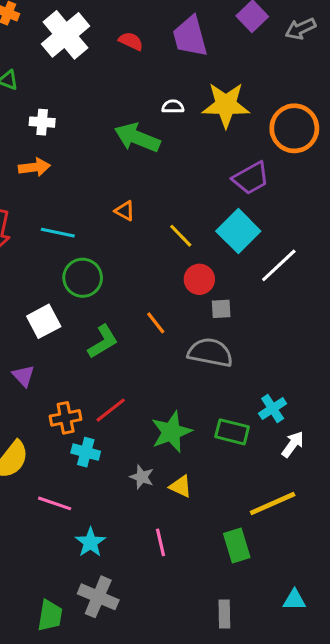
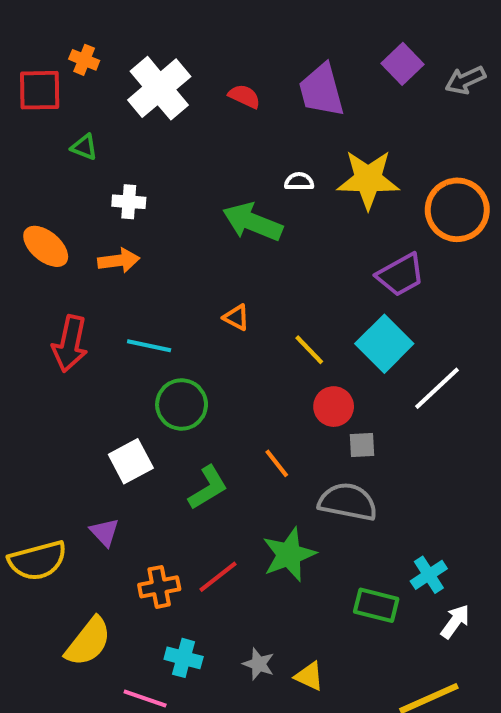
green star: (171, 432) -> (289, 555), moved
cyan cross: (86, 452) -> (184, 658), moved

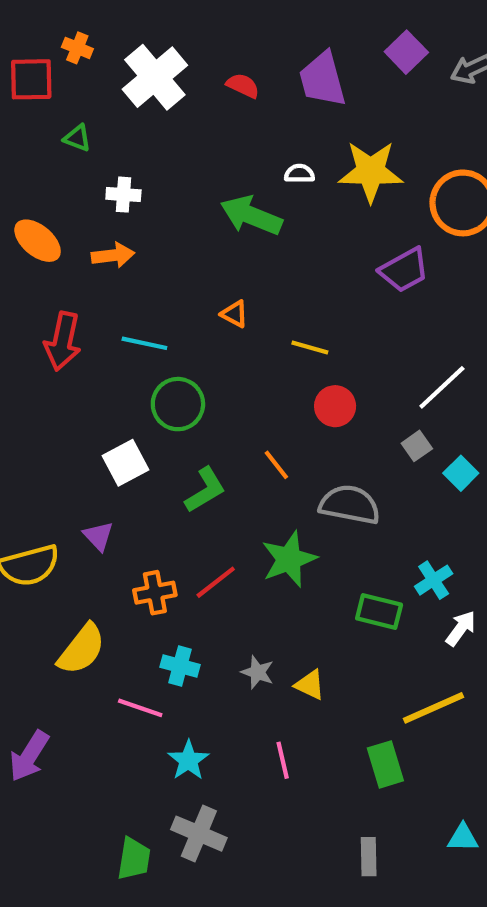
cyan square: (384, 344) -> (461, 473), moved, size x0.6
yellow line: (309, 350) -> (310, 348), turned -30
gray square: (362, 445) -> (417, 446), moved, turned -32

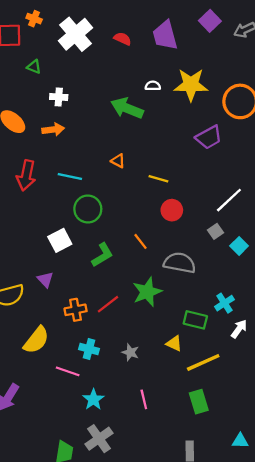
yellow triangle: (310, 685) -> (174, 343), moved
yellow line: (434, 708) -> (203, 362), moved
gray cross: (199, 834) -> (99, 439), turned 32

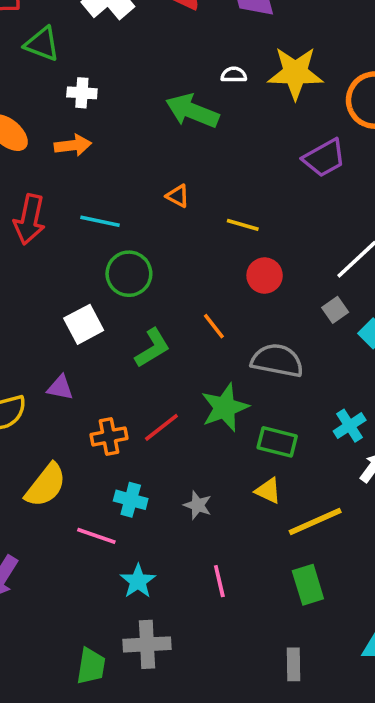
green triangle: (34, 67) -> (42, 44), size x1.5
purple triangle: (45, 280) -> (60, 388), turned -36
green rectangle: (195, 320) -> (277, 442), moved
gray cross: (99, 439) -> (147, 644), turned 32

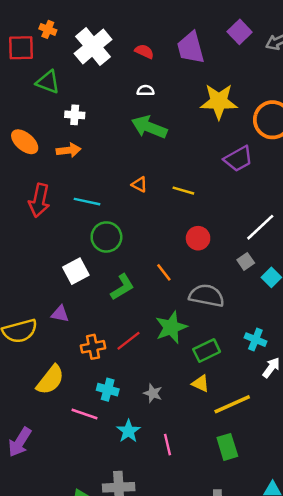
white semicircle: (234, 75) -> (146, 90), moved
yellow line: (243, 225) -> (183, 191), moved
cyan cross: (350, 426) -> (255, 340), turned -35
green rectangle: (277, 442) -> (207, 351), turned -40
cyan star: (138, 581) -> (128, 431), moved

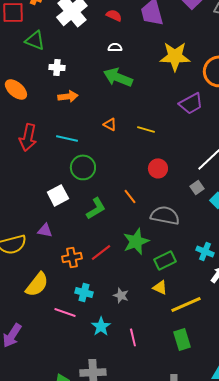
orange arrow: (69, 150) -> (68, 96), moved

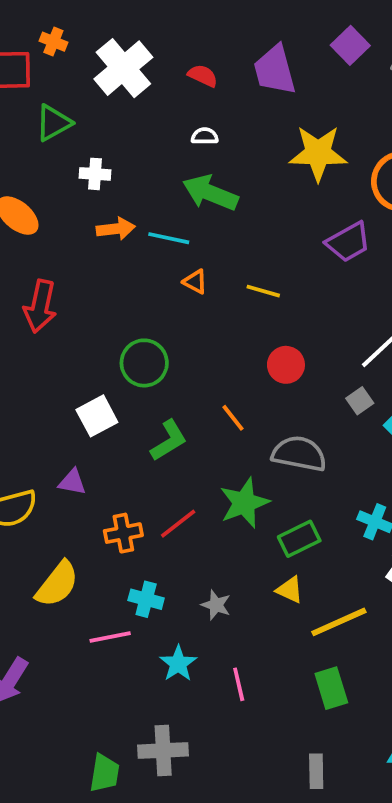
green triangle: (35, 40) -> (53, 123), turned -50
cyan line: (67, 138) -> (169, 238), moved
pink line: (65, 312) -> (110, 637), turned -30

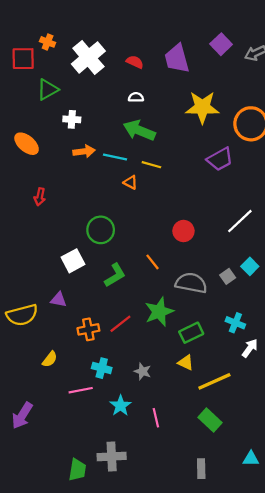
yellow line: (263, 291) -> (151, 165), moved
red arrow: (40, 306) -> (40, 197), size x0.6
gray square: (360, 401) -> (228, 276), moved
yellow semicircle: (57, 584) -> (50, 359), size x0.6
green rectangle: (331, 688) -> (210, 420), turned -30

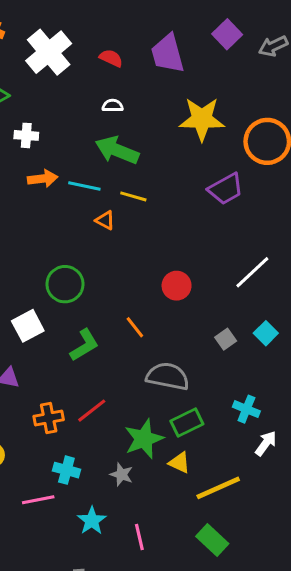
gray square: (228, 276) -> (226, 339), moved
gray semicircle: (191, 283) -> (168, 376), moved
green star: (159, 312) -> (144, 439), moved

